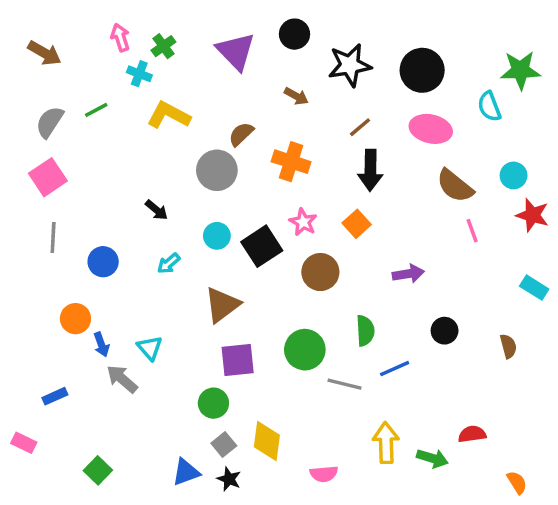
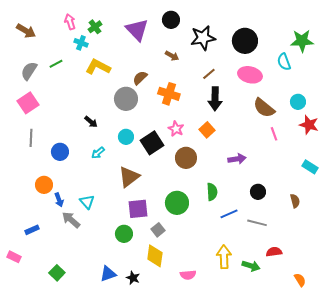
gray line: (345, 384) -> (257, 223), moved
gray square: (224, 444) -> (158, 230), moved

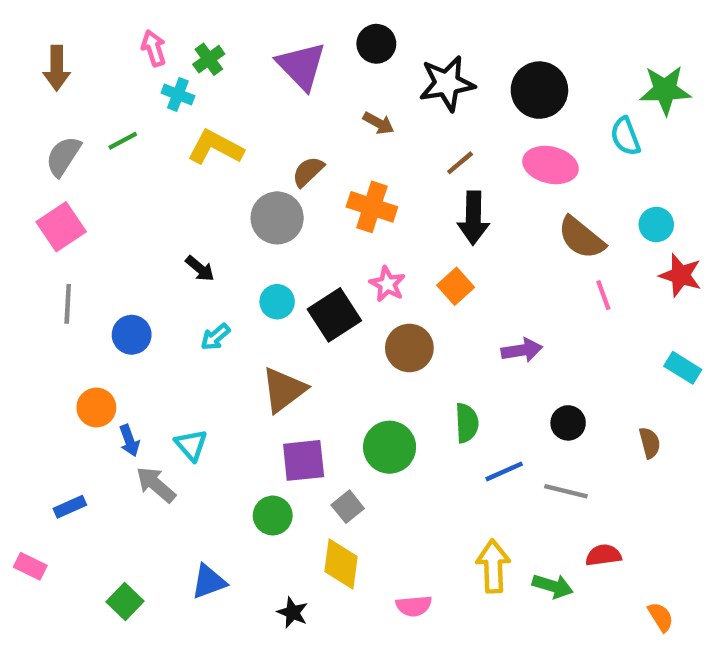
brown arrow: (26, 31) -> (57, 68), turned 60
blue triangle: (108, 274) -> (209, 582), moved

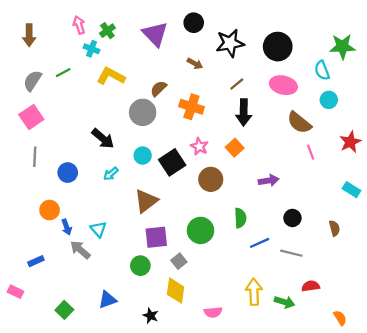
cyan circle: (656, 225) -> (329, 100), moved
black arrow: (200, 269) -> (103, 138), size x1.5
red star: (681, 275) -> (350, 142), turned 30

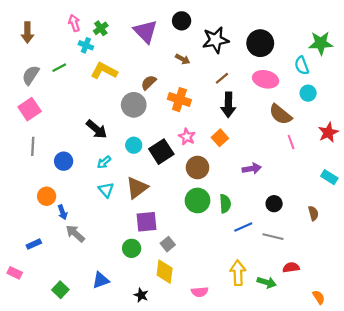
cyan triangle: (98, 229) -> (106, 190), moved
green circle: (201, 230) -> (198, 200), moved

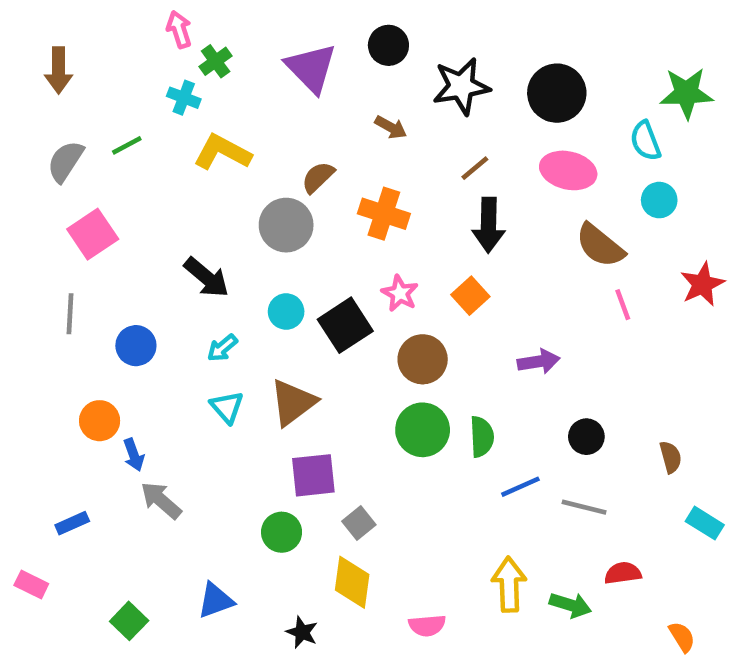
pink arrow: (74, 23) -> (179, 29), moved
pink square: (30, 109) -> (93, 234), moved
cyan rectangle: (329, 177) -> (705, 523), moved

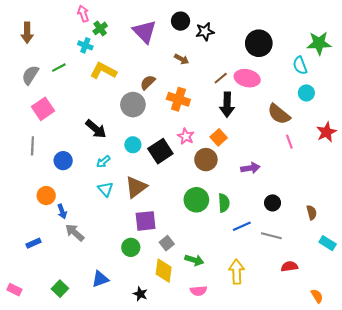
black star: (461, 86) -> (205, 32), moved, size x0.7
pink ellipse: (568, 170) -> (247, 78), moved
brown circle: (423, 359) -> (206, 160), moved
pink rectangle: (31, 585) -> (14, 290), moved
green arrow: (570, 605) -> (194, 260), moved

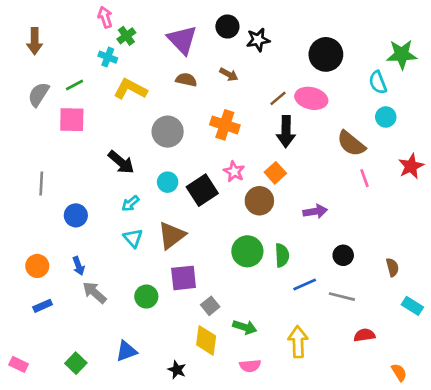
brown semicircle: (148, 82) -> (186, 80), moved, turned 56
pink square: (43, 109) -> (72, 120), moved, turned 35
blue circle: (63, 161) -> (76, 215), moved
orange circle: (46, 196) -> (37, 266), moved
green circle: (131, 247) -> (146, 297), moved

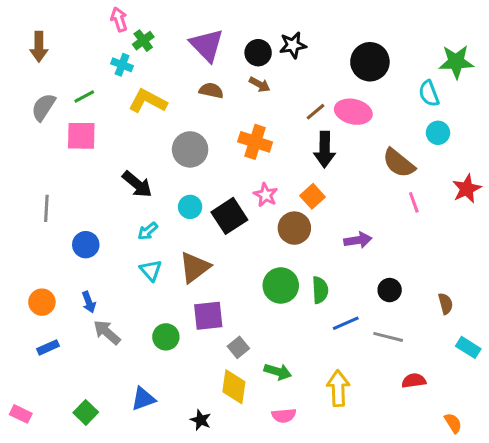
black circle: (227, 27) -> (258, 53), moved

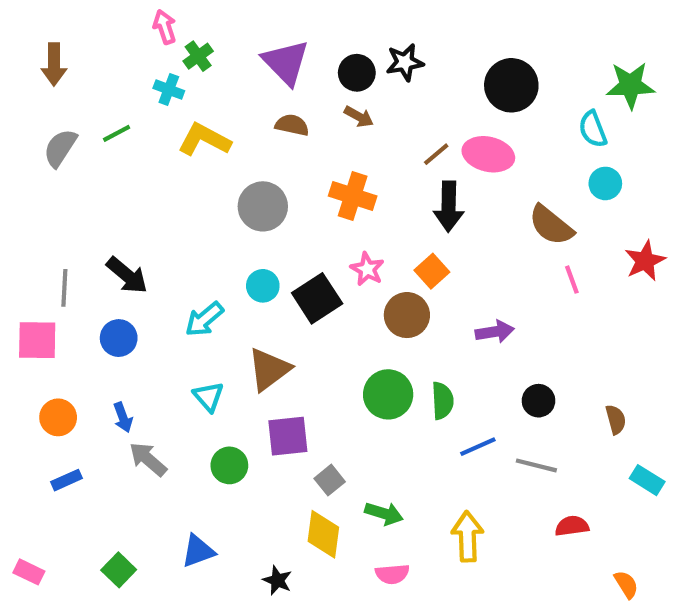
pink square: (81, 136) -> (37, 340), moved
black arrow: (137, 184) -> (127, 275), moved
cyan arrow: (148, 231) -> (204, 319), size x1.4
cyan triangle: (151, 270) -> (208, 396), moved

